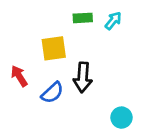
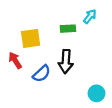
green rectangle: (83, 18) -> (68, 29), moved
yellow square: (54, 48) -> (31, 38), moved

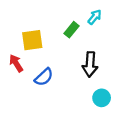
green rectangle: (68, 29) -> (72, 30), turned -48
black arrow: (66, 61) -> (90, 64), moved

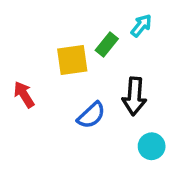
yellow square: (32, 40) -> (72, 60), moved
blue semicircle: (44, 77) -> (91, 115), moved

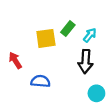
cyan arrow: (141, 26) -> (90, 35), moved
blue semicircle: (91, 115) -> (40, 81), moved, turned -132

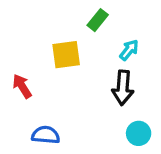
green rectangle: (68, 29) -> (98, 20), moved
blue semicircle: (40, 81) -> (46, 135), moved

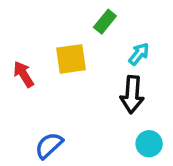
red arrow: (22, 86) -> (24, 74), moved
blue semicircle: (46, 135) -> (49, 145), turned -48

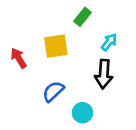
cyan circle: (149, 144) -> (82, 113), moved
blue semicircle: (49, 145) -> (53, 91), moved

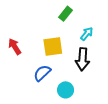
yellow square: (56, 46) -> (53, 47), moved

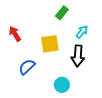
red arrow: (15, 47) -> (15, 34), moved
blue semicircle: (42, 73) -> (27, 67), moved

